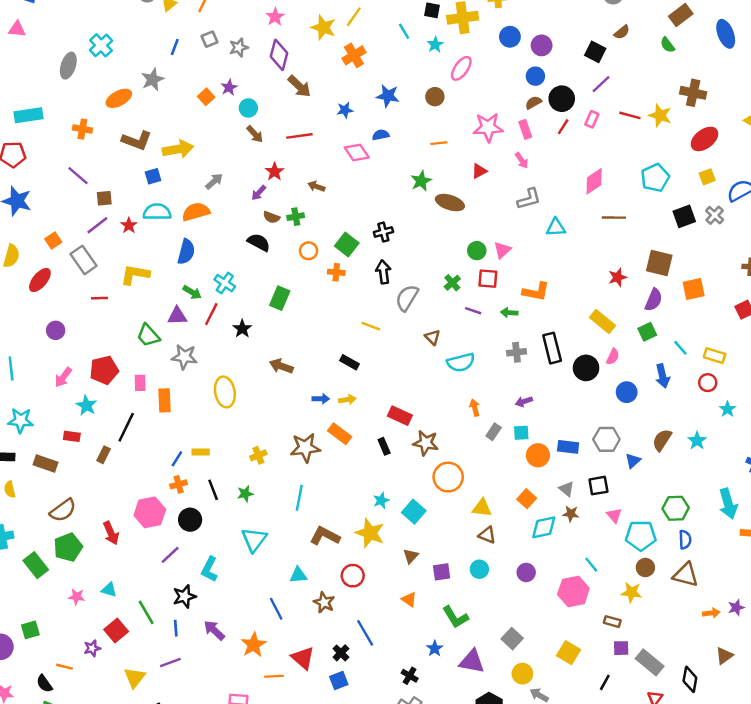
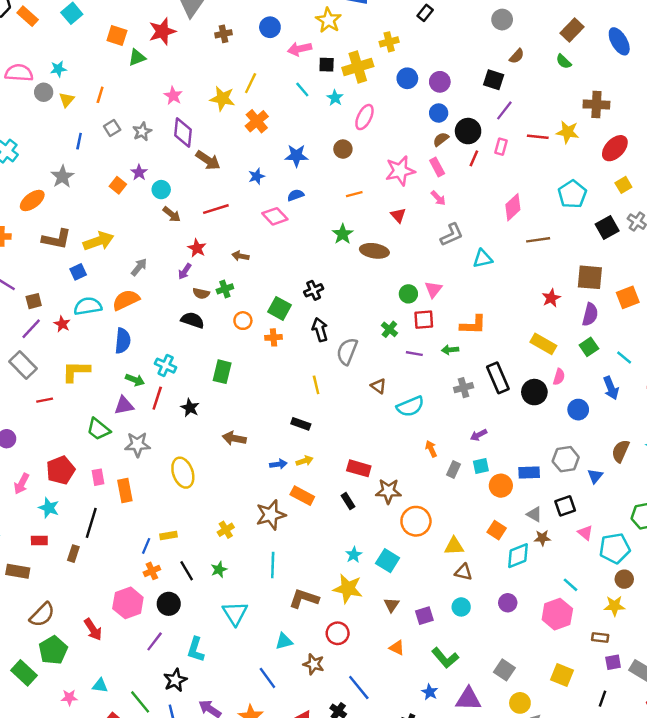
red triangle: (479, 171) -> (398, 215), turned -35
yellow line: (371, 326) -> (316, 385), turned 66

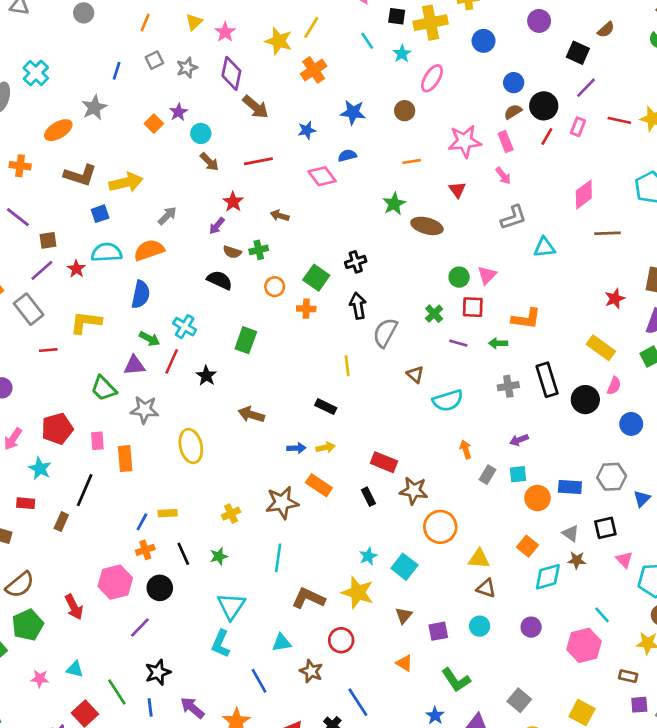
purple circle: (440, 82) -> (539, 21), moved
yellow triangle: (67, 100) -> (194, 22), moved
cyan L-shape: (196, 649) -> (221, 644), moved

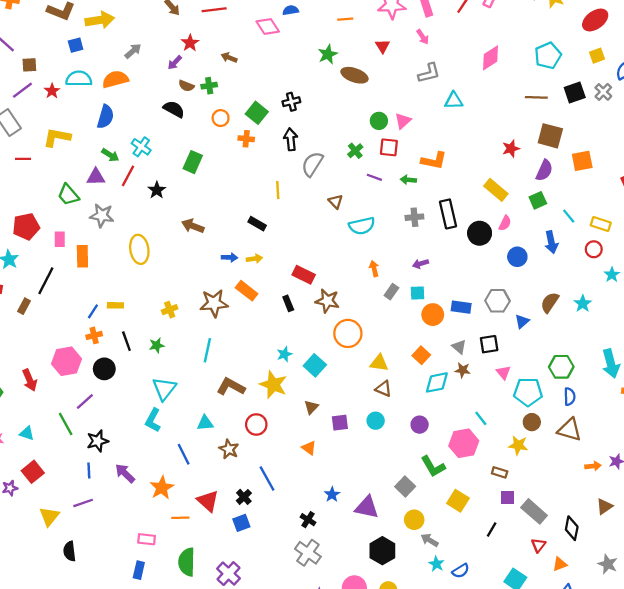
brown line: (608, 233) -> (536, 97), moved
green L-shape: (456, 680) -> (433, 466), moved
green line: (117, 692) -> (66, 424), moved

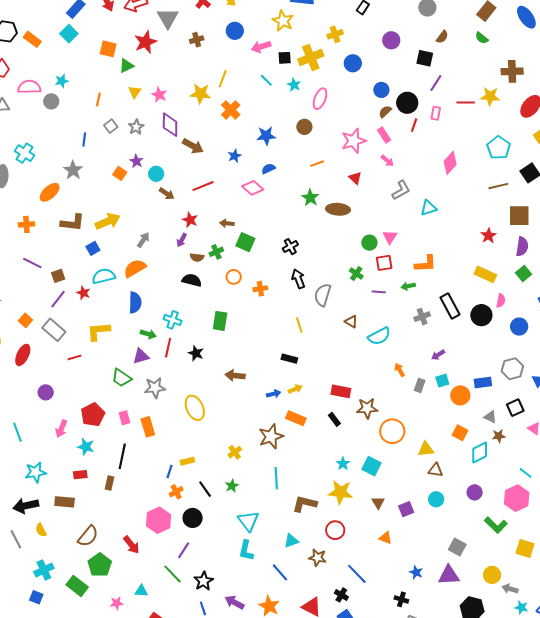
green square: (257, 113) -> (245, 242), moved
gray square: (405, 486) -> (457, 547), moved

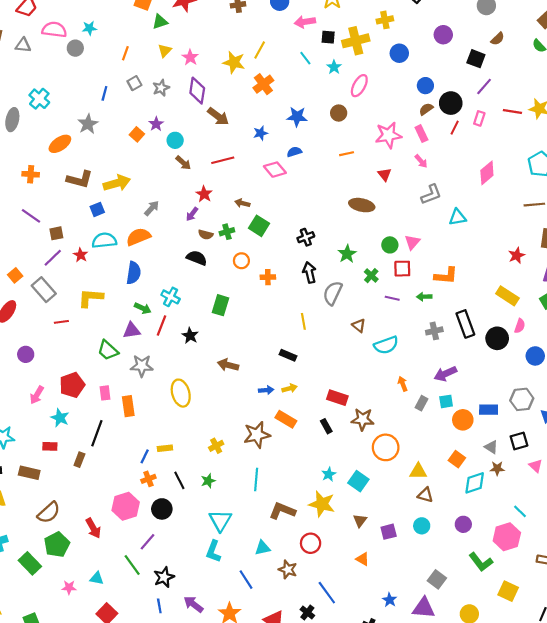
green star: (310, 198) -> (347, 254), moved
purple arrow: (438, 355) -> (445, 374), size x1.5

